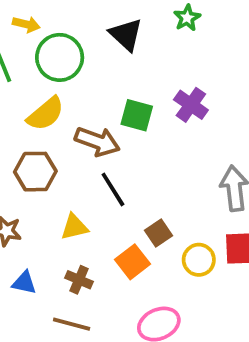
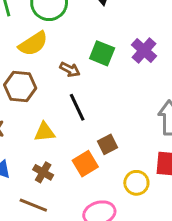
brown arrow: (97, 141) -> (70, 69), size x0.6
yellow circle: (199, 260) -> (136, 183), moved

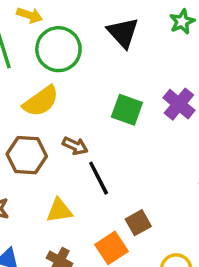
brown arrow: (70, 69) -> (75, 146), moved

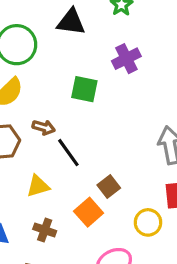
black triangle: (123, 33) -> (71, 22), turned -32
purple cross: (179, 104) -> (126, 59), moved, turned 32

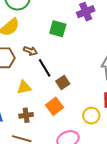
brown square: (109, 187) -> (63, 83), moved
brown cross: (45, 230) -> (26, 115), turned -32

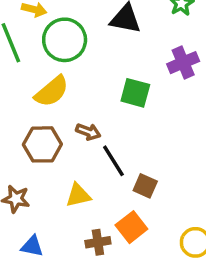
brown square: (63, 83) -> (145, 186), turned -32
brown cross: (26, 115) -> (98, 242), moved

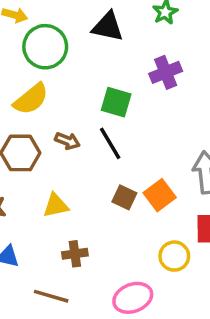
black line: (113, 161) -> (110, 143), moved
orange square: (131, 227) -> (160, 195), moved

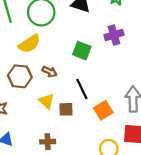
black line: (110, 143) -> (82, 89), moved
brown square: (124, 197) -> (66, 109), moved, turned -32
yellow triangle: (56, 205) -> (47, 101), moved, turned 49

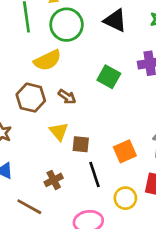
black line: (82, 89) -> (95, 174), moved
brown cross: (48, 142) -> (54, 180), turned -32

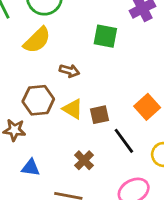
brown hexagon: (31, 98) -> (38, 100), moved

